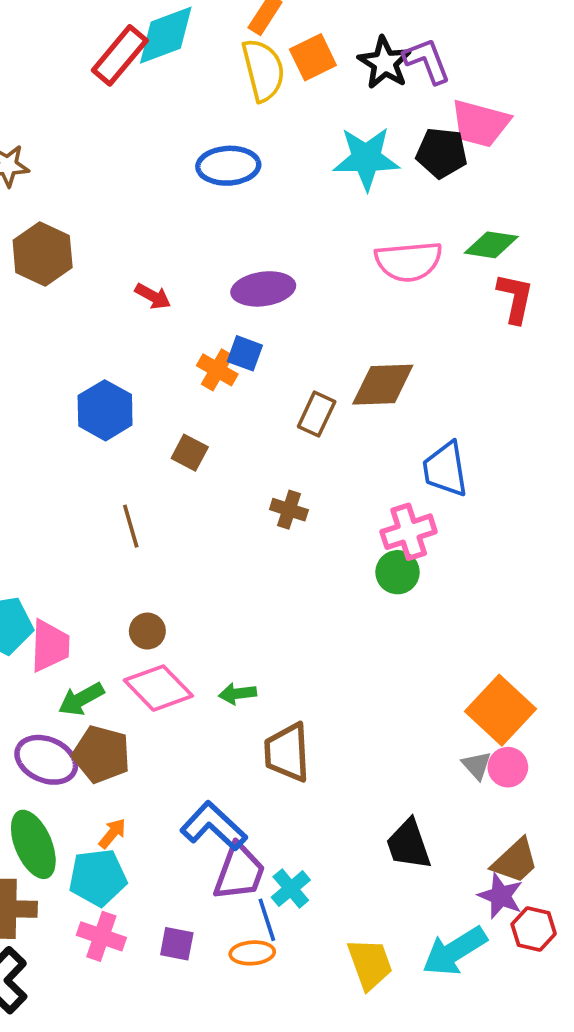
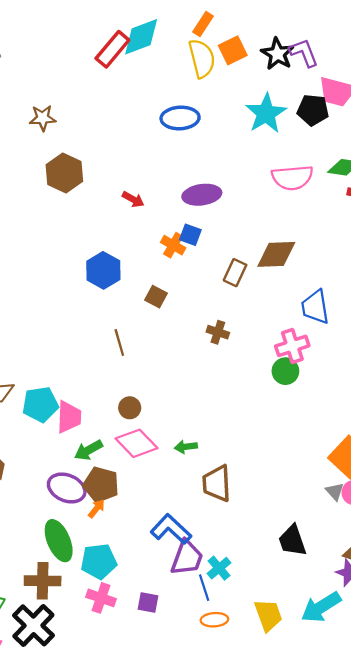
cyan star: (366, 158) -> (266, 113), turned -30
orange arrow: (112, 833) -> (96, 509), moved
orange ellipse: (252, 953) -> (214, 620), moved

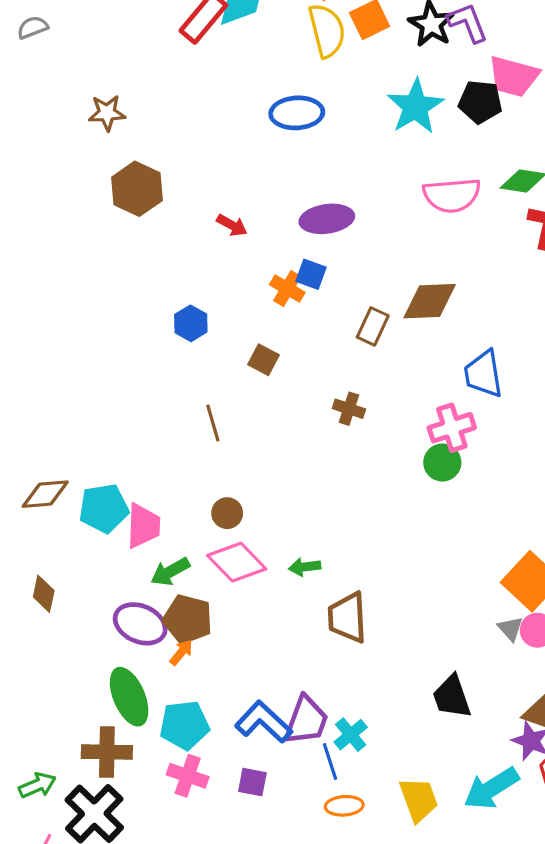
blue hexagon: (103, 270) -> (191, 323), size x0.7
blue L-shape: (171, 529) -> (264, 722), moved

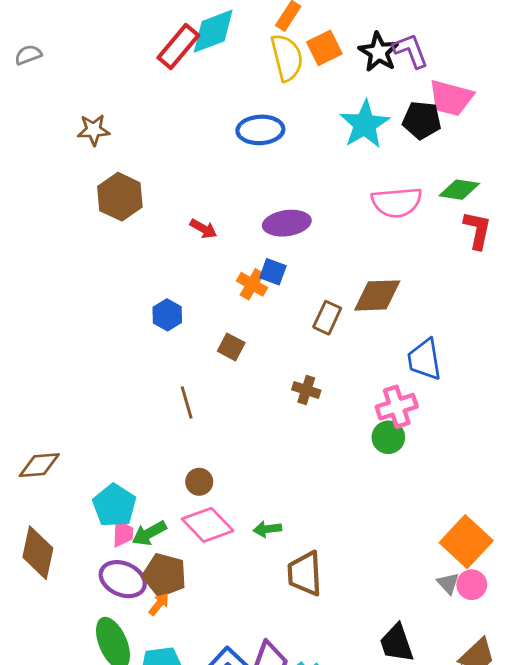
cyan pentagon: (104, 508) -> (114, 505), moved, turned -30
pink trapezoid: (143, 526) -> (123, 533), moved, size x0.7
brown diamond: (44, 594) -> (38, 553), size x1.6

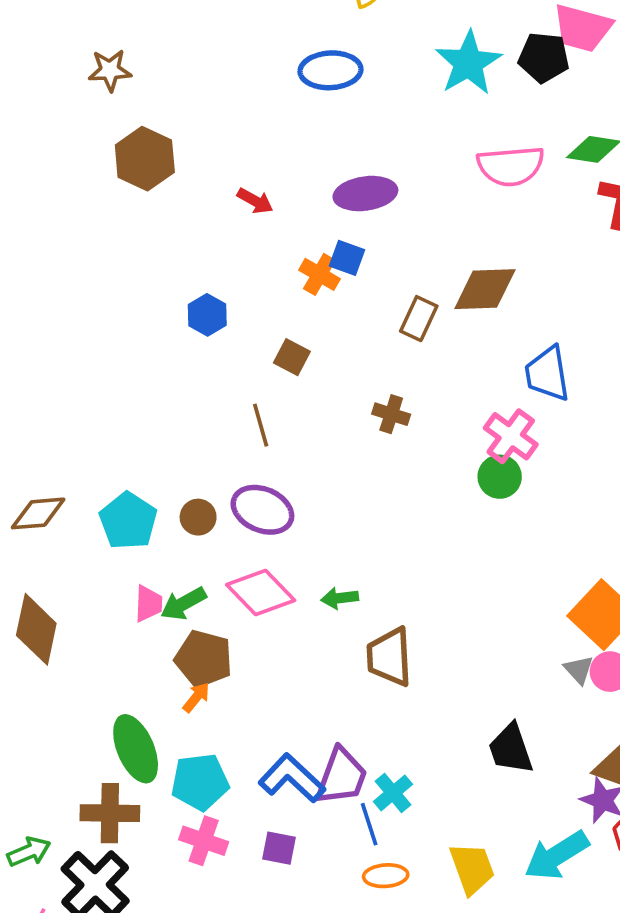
brown line: (187, 403) -> (261, 425), moved
pink cross: (397, 407) -> (511, 436), turned -36
brown circle: (199, 482) -> (198, 517), moved
cyan pentagon: (114, 505) -> (128, 521), moved
purple ellipse: (123, 579) -> (262, 510), moved

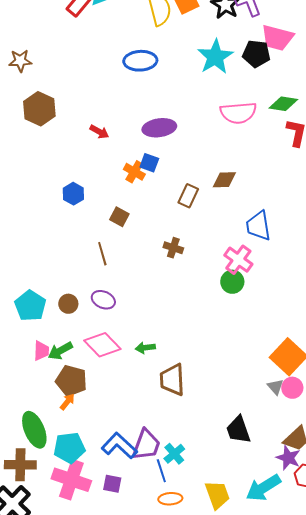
brown diamond: (485, 289) -> (224, 180), size x0.7
purple ellipse: (262, 510) -> (103, 300), size x0.7
pink cross: (204, 841) -> (71, 480), size x1.5

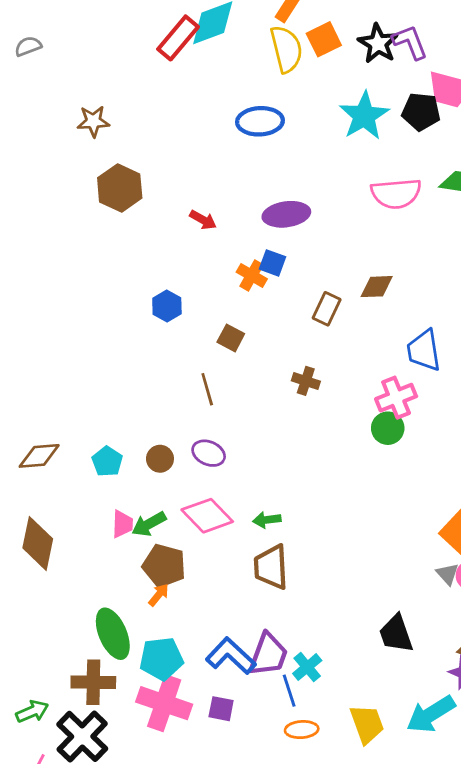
pink cross: (238, 260) -> (396, 398), turned 32
cyan pentagon: (30, 306) -> (107, 462), size x0.7
brown trapezoid: (172, 380) -> (271, 567), moved

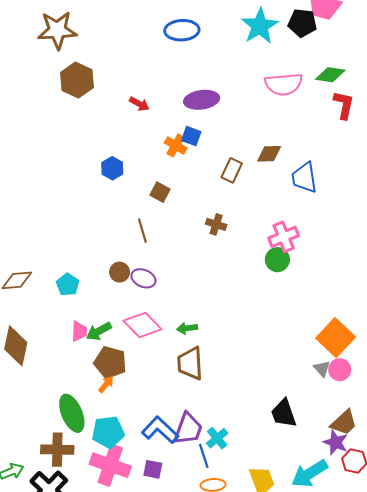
brown star: (93, 121) -> (57, 30), size x1.6
blue trapezoid: (424, 350) -> (304, 178), moved
brown circle: (160, 459) -> (120, 272), moved

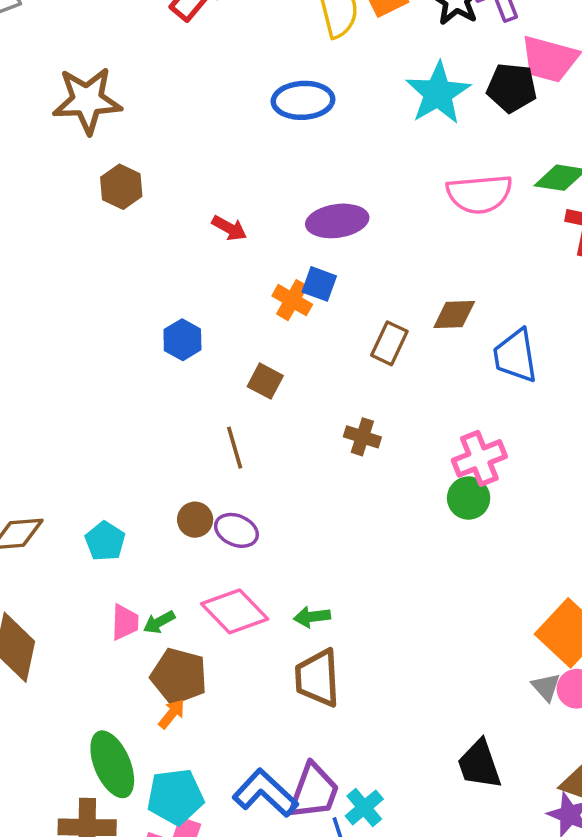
brown hexagon: (77, 80) -> (121, 187), size x0.7
green arrow: (99, 331) -> (159, 622), size x0.7

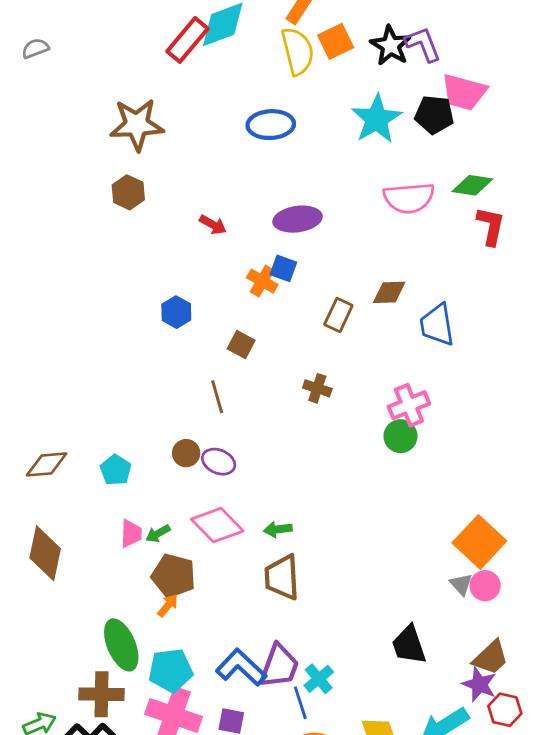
brown star: (87, 100) -> (137, 125), moved

